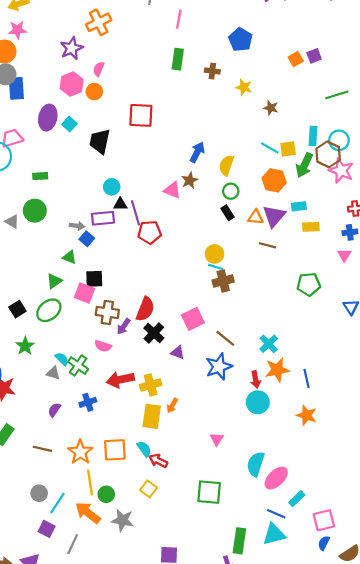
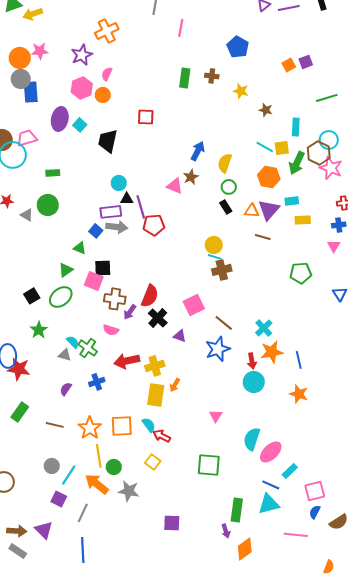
pink star: (17, 30) -> (40, 51), moved
green rectangle: (178, 59) -> (185, 78), moved
red square: (141, 115) -> (146, 117), size x0.7
cyan rectangle: (313, 136) -> (296, 127), moved
gray arrow: (77, 226) -> (117, 227), moved, size x1.5

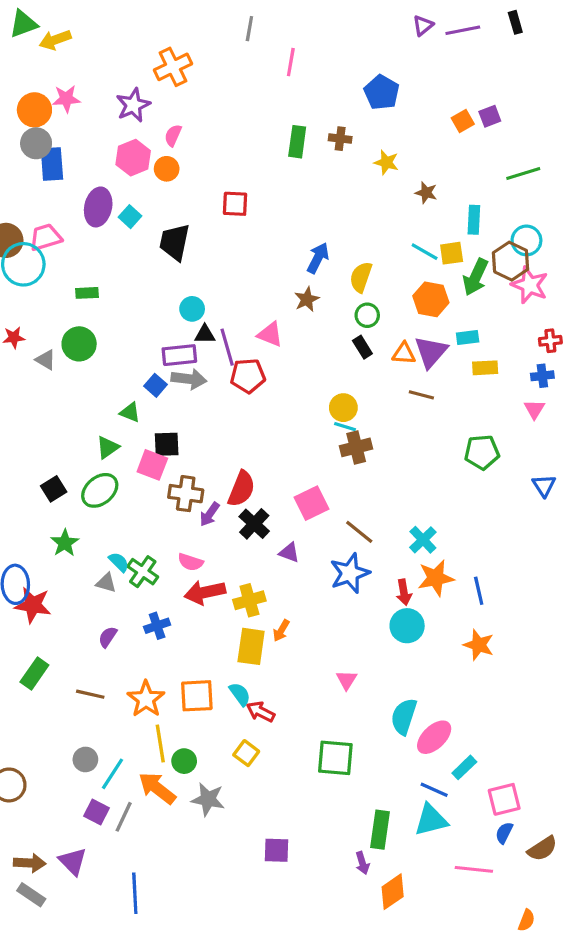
pink triangle: (175, 186) -> (270, 334), moved
pink semicircle: (111, 330) -> (191, 562), moved
gray line: (83, 513) -> (124, 817), moved

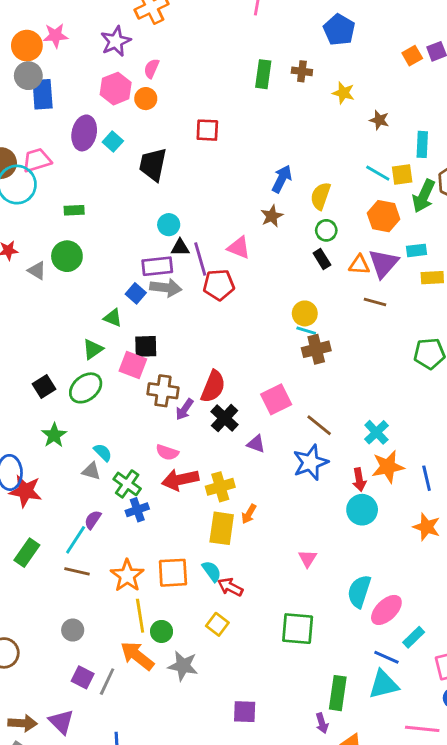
green cross: (143, 572) -> (127, 484), moved
cyan line: (112, 774) -> (76, 540), moved

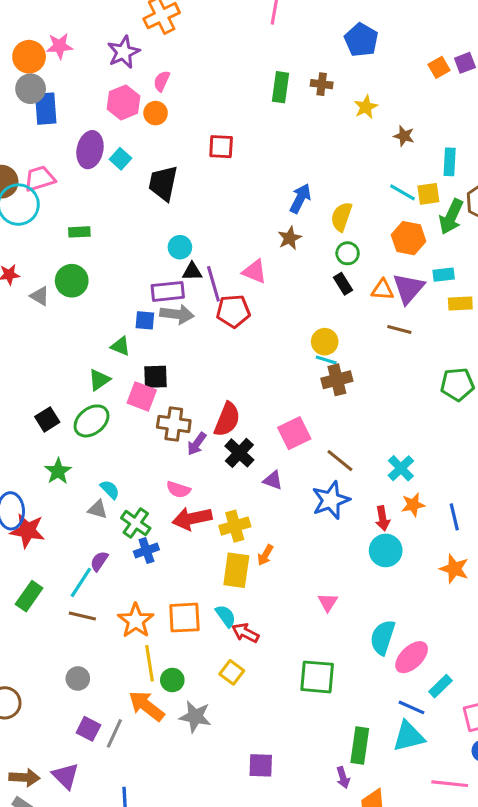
yellow star: (343, 93) -> (366, 107), turned 30
blue square: (136, 293) -> (145, 320), turned -36
orange star: (388, 467) -> (413, 505), size x0.7

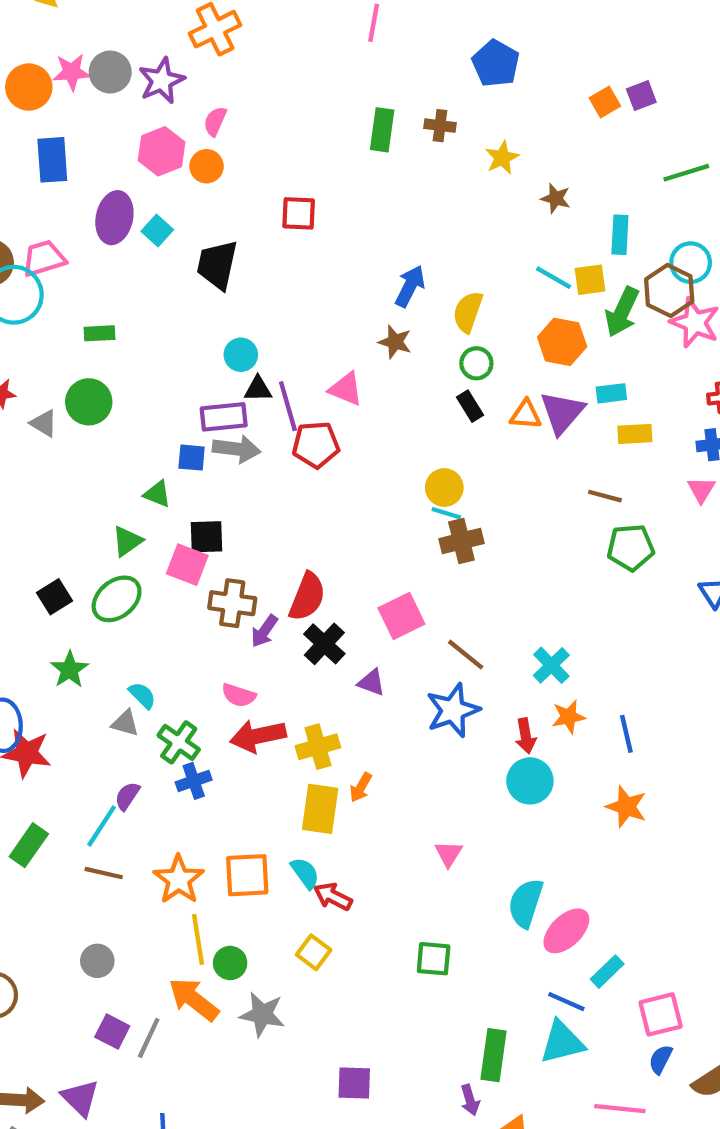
gray circle: (31, 89) -> (110, 72), moved
brown star: (290, 238) -> (395, 342), turned -30
brown line: (399, 329) -> (605, 496), moved
green square: (317, 677) -> (434, 959), size x0.7

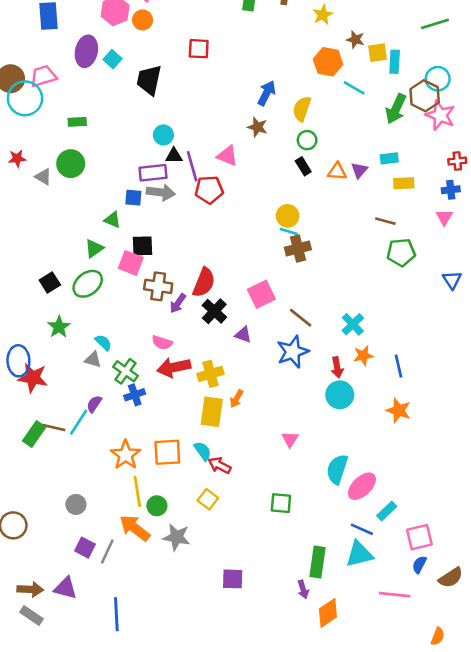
yellow square: (590, 280) -> (378, 53), moved
orange hexagon: (562, 342) -> (328, 62), moved
purple triangle: (562, 413) -> (359, 170), size x0.6
brown line: (104, 873) -> (54, 427), moved
purple triangle: (80, 1098) -> (65, 588), turned -30

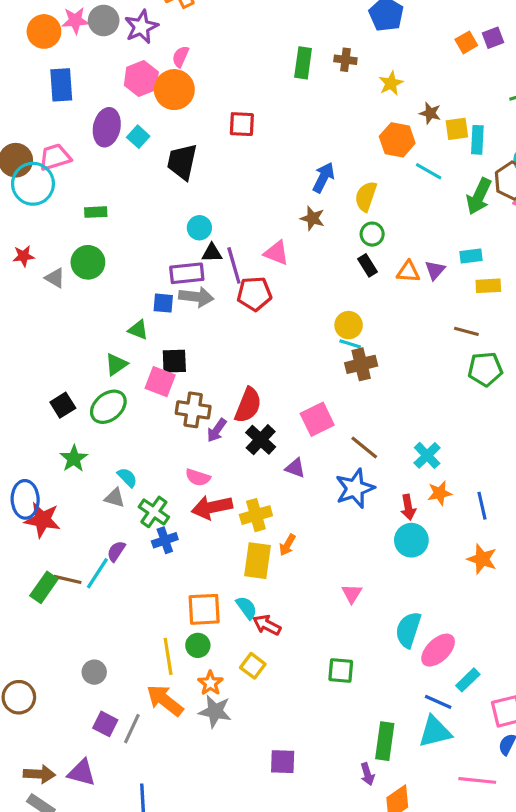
orange circle: (143, 20) -> (174, 90), size x1.6
orange star: (126, 455) -> (210, 683), moved, size x0.7
green circle: (157, 506) -> (198, 645), moved

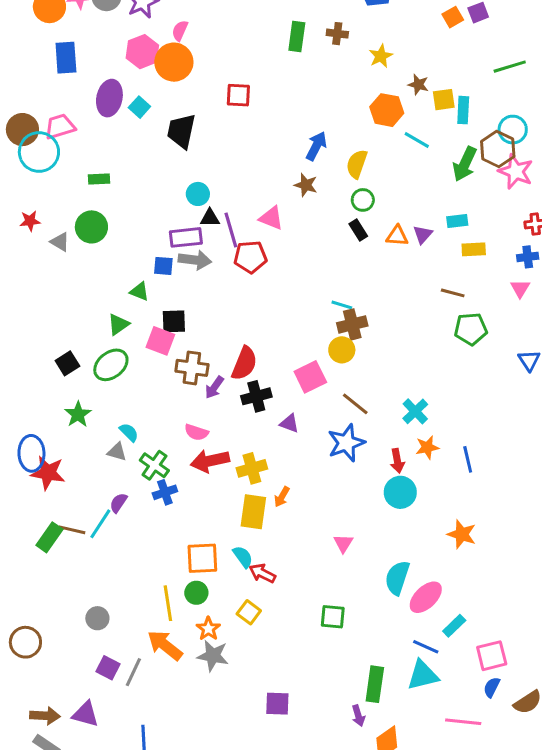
yellow circle: (349, 325) -> (342, 350), moved
black cross: (261, 440) -> (256, 396), turned 32
orange star: (482, 559) -> (462, 534), moved

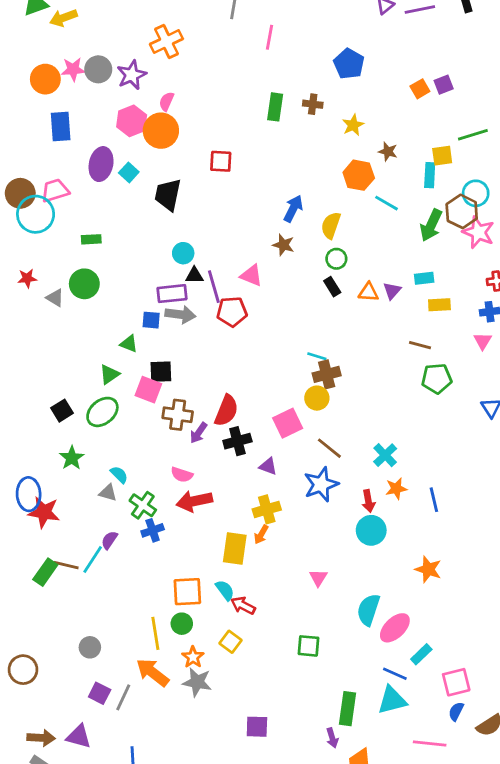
yellow square: (444, 100) -> (442, 156), moved
yellow cross: (252, 468) -> (267, 509), moved

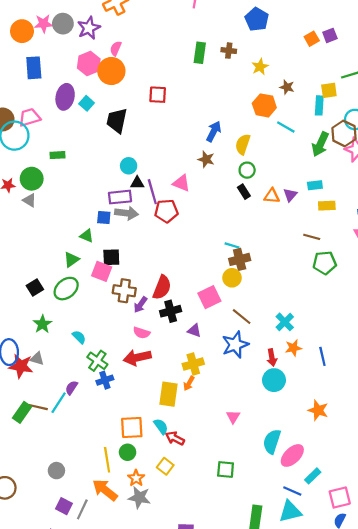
green circle: (84, 284) -> (32, 179), moved
pink semicircle: (182, 475) -> (142, 333), moved
gray triangle: (108, 493) -> (37, 359), moved

